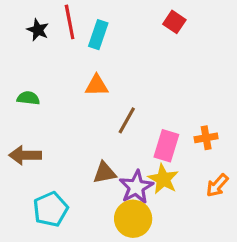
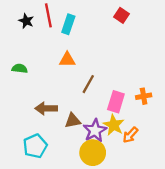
brown arrow: (25, 155) -> (46, 108), moved
orange arrow: (217, 185) -> (130, 135), moved

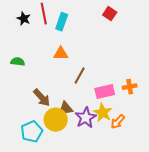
pink rectangle: (116, 102) -> (105, 92), turned 60
brown arrow: (46, 108) -> (42, 98), turned -132
yellow circle: (93, 153) -> (56, 120), moved

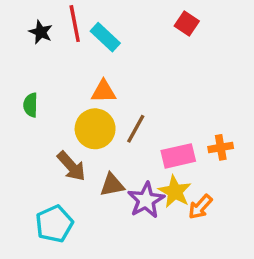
cyan rectangle: (62, 22) -> (105, 37), turned -66
green semicircle: (18, 62) -> (31, 105), turned -96
yellow circle: (56, 120) -> (95, 129), moved

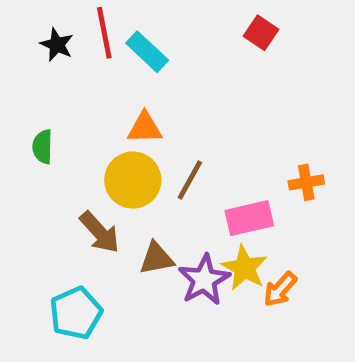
orange cross: (221, 147) -> (306, 182), moved

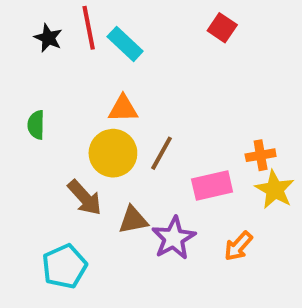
yellow star: (244, 268) -> (275, 190), moved

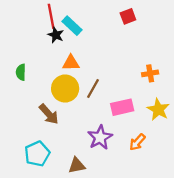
red square: (222, 28) -> (128, 16), turned 35
black star: (48, 38) -> (56, 35), moved
orange cross: (261, 155) -> (150, 73), moved
brown triangle: (133, 220) -> (77, 165), moved

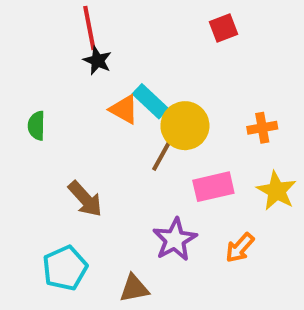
cyan rectangle: (72, 26) -> (150, 101), moved
orange triangle: (71, 63) -> (124, 109), turned 30
yellow circle: (65, 89) -> (185, 126), moved

